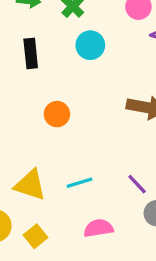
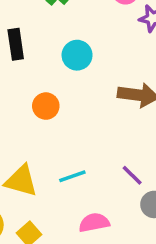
cyan circle: (90, 45) -> (77, 55), moved

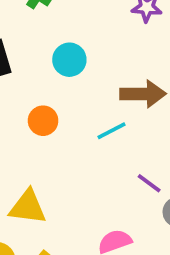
cyan line: (72, 176) -> (111, 131), moved

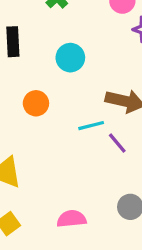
purple line: (149, 183) -> (117, 143), moved

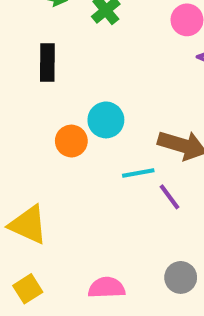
cyan circle: (70, 58) -> (106, 120), moved

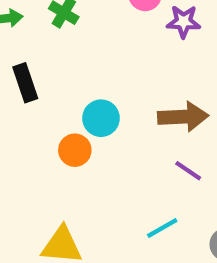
cyan line: (138, 173) -> (162, 228), moved

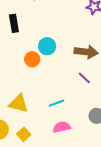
cyan line: (162, 228) -> (56, 103), moved

